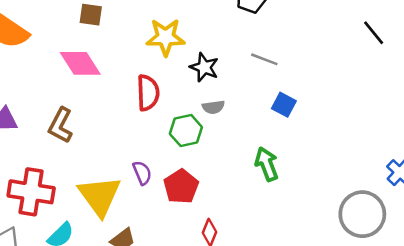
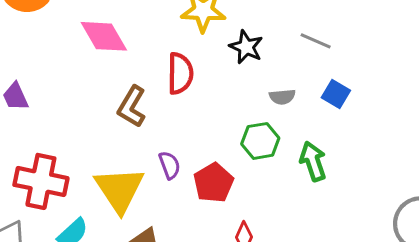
gray semicircle: (213, 107) -> (282, 97), moved
brown L-shape: (61, 125) -> (132, 107), moved
green hexagon: (186, 131) -> (260, 141), moved

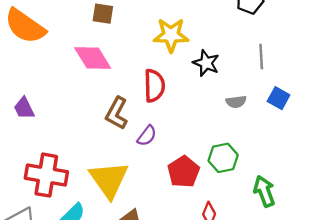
gray line: (316, 41) -> (261, 56), turned 65
green hexagon: (260, 141) -> (223, 158), moved
green arrow: (313, 161) -> (264, 191), moved
purple semicircle: (170, 165) -> (147, 136), moved, turned 60

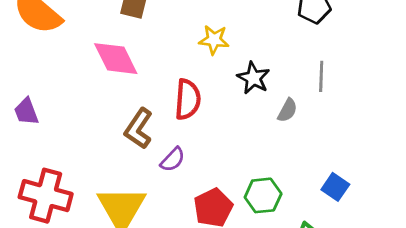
yellow star: (171, 35) -> (214, 40), size x0.7
blue square: (279, 98) -> (335, 187), moved
gray semicircle: (236, 102) -> (287, 110), moved, turned -60

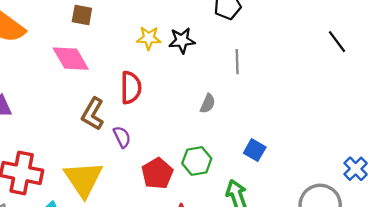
black star: (253, 78) -> (182, 40), moved, turned -30
gray semicircle: (287, 110) -> (208, 104), moved
purple semicircle: (173, 160) -> (122, 137), turned -65

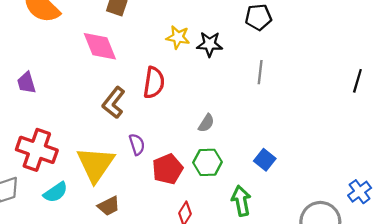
black line: (337, 42) -> (357, 81), moved, turned 45
gray semicircle: (208, 104) -> (206, 123), moved
purple semicircle: (122, 137) -> (137, 144), moved

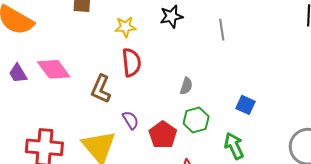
yellow star: (178, 37) -> (125, 27), moved
pink diamond: (100, 46) -> (54, 69), moved
purple trapezoid: (26, 83) -> (18, 73), moved

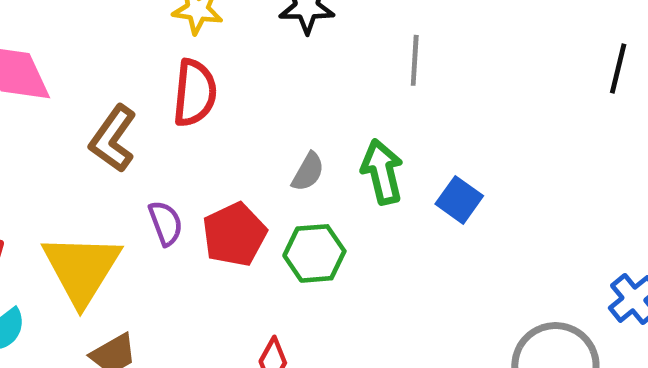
blue square: (245, 105) -> (459, 200), moved
red pentagon: (163, 135) -> (234, 234), moved
green arrow: (234, 146) -> (382, 172), moved

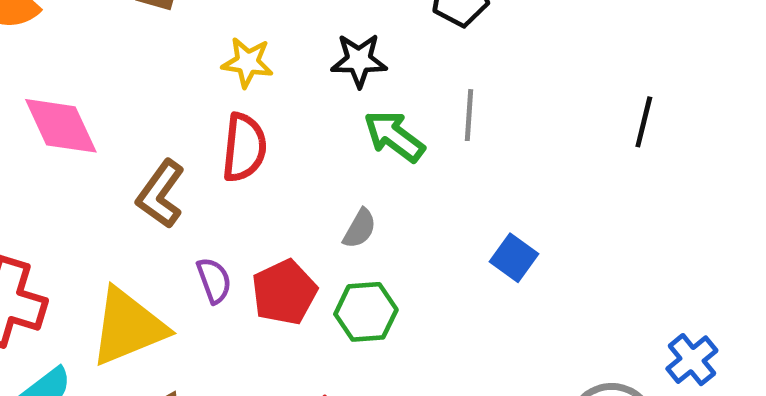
black line: (618, 68) -> (644, 122), moved
green arrow: (382, 172) -> (394, 136), moved, turned -40
yellow triangle: (82, 269) -> (128, 327), turned 36

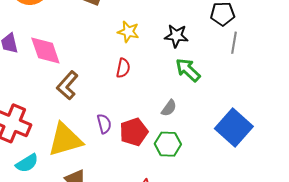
gray line: (469, 115) -> (234, 43), moved
red semicircle: (244, 147) -> (123, 68), size x0.7
brown L-shape: (161, 194) -> (67, 85), moved
blue square: (514, 258) -> (234, 128), size x1.8

